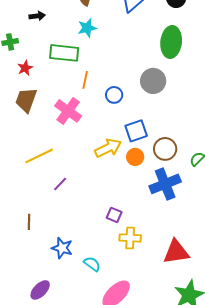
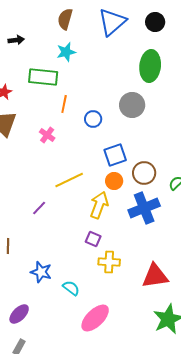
pink cross: (68, 111) -> (47, 135), size x0.6
yellow arrow: (108, 148) -> (99, 205), moved, turned -44
yellow line: (39, 156) -> (69, 180), moved

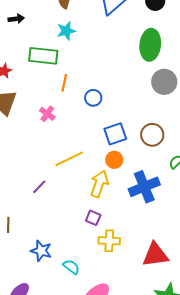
gray circle: (132, 105) -> (164, 82), moved
brown circle: (144, 173) -> (152, 135), moved

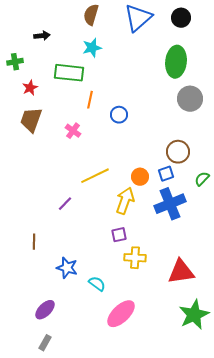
blue square: (115, 134) -> (166, 174), moved, size x0.7
purple square: (93, 218) -> (119, 235), turned -35

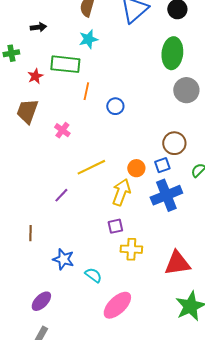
red star: (30, 88) -> (35, 76), moved
pink cross: (73, 131) -> (62, 130), moved

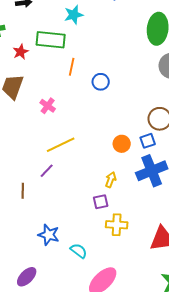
yellow line: (91, 167) -> (61, 145), moved
yellow arrow: (121, 192) -> (111, 180), moved, size x0.6
brown line: (30, 233) -> (23, 191), moved

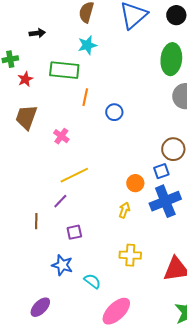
red star: (21, 52) -> (25, 79), moved
orange circle: (122, 144) -> (135, 183), moved
purple square: (101, 202) -> (74, 232), moved

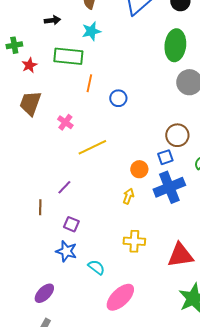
black arrow: (37, 33) -> (52, 20), moved
yellow line: (74, 175) -> (92, 147), moved
purple square: (74, 232) -> (71, 224), moved, turned 35

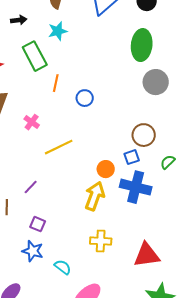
green rectangle: (68, 56) -> (35, 56), turned 56
blue cross: (169, 187) -> (136, 187), turned 36
yellow arrow: (128, 196) -> (95, 196), size x1.8

